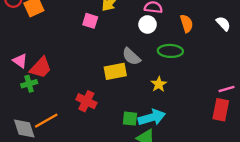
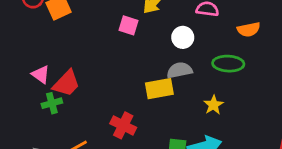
orange semicircle: (187, 23) -> (249, 29), turned 96
white circle: (148, 24) -> (183, 37), moved
gray semicircle: (131, 57) -> (180, 70), turned 126

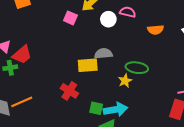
white circle: (183, 37) -> (108, 19), moved
green ellipse: (228, 64) -> (137, 68), moved
red cross: (123, 125) -> (69, 91), moved

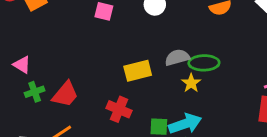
gray semicircle: (103, 54) -> (177, 57), moved
red trapezoid: (22, 55) -> (65, 94), moved

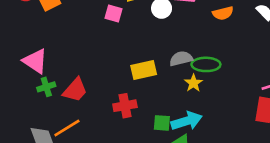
pink triangle: (22, 65) -> (35, 61), size x1.5
red cross: (119, 109) -> (125, 106), turned -35

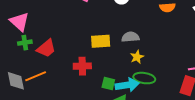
green ellipse: (206, 64) -> (144, 78), moved

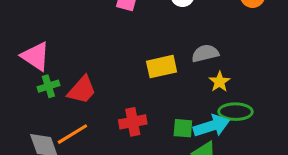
red cross: (82, 66) -> (133, 122), moved

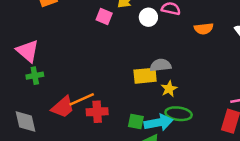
yellow rectangle: (162, 67) -> (145, 76), moved
red trapezoid: (82, 90) -> (63, 107), moved
orange line: (72, 134) -> (82, 99), moved

